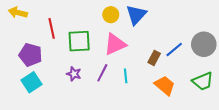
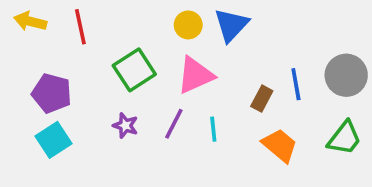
red line: (52, 28) -> (80, 27), moved
green square: (79, 41) -> (134, 70), turned -30
blue line: (174, 50) -> (296, 84), turned -60
green trapezoid: (203, 81) -> (344, 138), turned -30

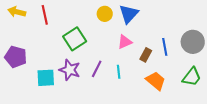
pink triangle: (195, 75) -> (125, 42), moved, size x0.7
purple pentagon: (52, 93) -> (16, 57), moved
purple star: (125, 126) -> (70, 70), size x1.5
cyan square: (54, 140) -> (46, 78), moved, turned 30

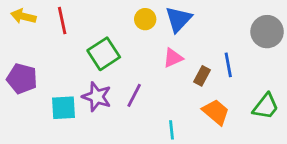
gray circle: (193, 42) -> (267, 32), moved
cyan line: (119, 72) -> (171, 130), moved

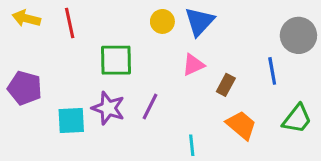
green square: (104, 54) -> (116, 60), turned 32
blue line: (228, 65) -> (272, 71), moved

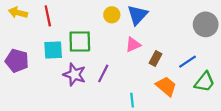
blue line: (272, 71) -> (188, 62), moved, turned 66
cyan square: (71, 120) -> (53, 50), moved

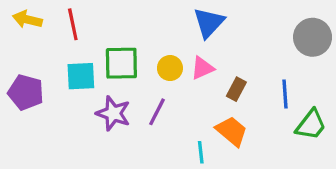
yellow circle: (112, 15) -> (170, 68), moved
blue line: (188, 62) -> (285, 94), turned -60
orange trapezoid: (166, 86) -> (232, 131), moved

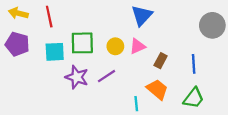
purple pentagon: (26, 92) -> (17, 44), moved
purple line: (157, 112) -> (107, 76), turned 30
green trapezoid: (311, 125) -> (194, 98), moved

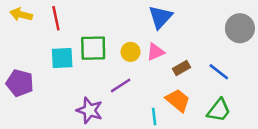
purple pentagon: (17, 44) -> (20, 83), moved
brown rectangle: (161, 61) -> (182, 68), turned 32
blue line: (194, 64) -> (219, 72), turned -48
purple star: (77, 77) -> (89, 110), moved

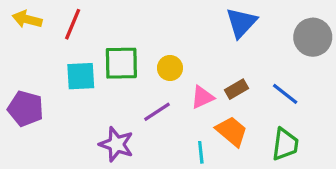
blue triangle: (160, 17) -> (241, 23), moved
red line: (56, 18) -> (73, 24), turned 35
pink triangle: (155, 52) -> (202, 97), moved
green trapezoid: (219, 110) -> (285, 144), turned -30

